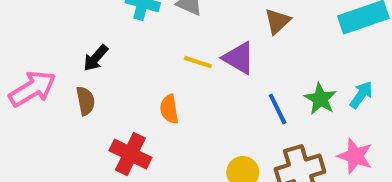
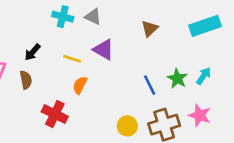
purple triangle: (239, 58) -> (104, 50), moved
yellow line: (198, 62) -> (72, 59), moved
orange semicircle: (169, 109) -> (80, 85), turned 36

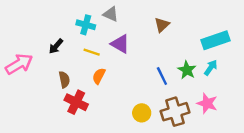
cyan cross: (63, 17) -> (86, 25), moved
cyan rectangle: (205, 26) -> (215, 40), moved
brown semicircle: (26, 80) -> (64, 80), moved

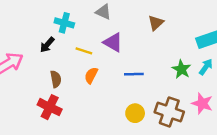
cyan cross: (86, 25) -> (64, 23), moved
blue line: (162, 76) -> (134, 74), moved, turned -66
red cross: (76, 102) -> (50, 107), moved
brown cross: (175, 112) -> (169, 112), turned 36

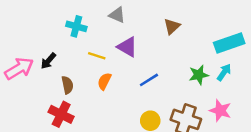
black arrow: (47, 45) -> (48, 61), moved
green star: (181, 69) -> (199, 75), turned 30
blue line: (134, 74) -> (149, 80), turned -30

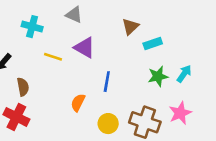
cyan rectangle: (229, 43) -> (153, 44), moved, size x0.6
blue line: (149, 80) -> (107, 82), turned -48
orange semicircle: (104, 81) -> (78, 103), moved
pink star: (220, 111) -> (180, 113), turned 30

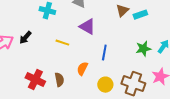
cyan rectangle: (153, 44) -> (140, 15), moved
yellow line: (53, 57) -> (62, 43), moved
brown semicircle: (23, 87) -> (59, 80), moved

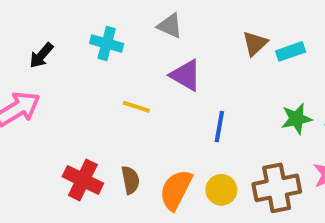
black arrow: (25, 38) -> (41, 55), moved
orange semicircle: (82, 69) -> (176, 190), moved, size x1.5
brown cross: (133, 84) -> (277, 188), turned -30

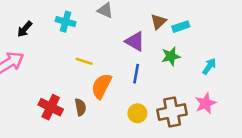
purple triangle: (186, 75) -> (135, 41), moved
green star: (296, 119) -> (171, 56), moved
orange semicircle: (176, 190) -> (101, 86), moved

